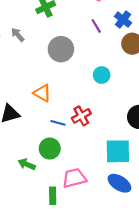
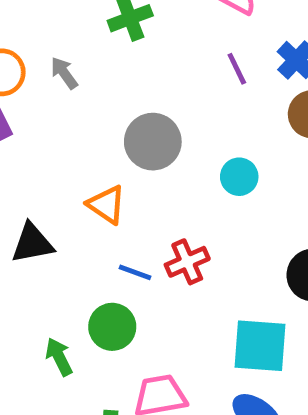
gray circle: (61, 49) -> (153, 142), moved
green arrow: (27, 164) -> (59, 357), turned 35

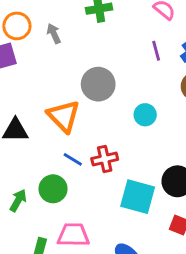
orange triangle: (107, 205) -> (64, 116), size x1.4
cyan square: (260, 346) -> (138, 197), moved
green arrow: (59, 357) -> (18, 200), turned 45

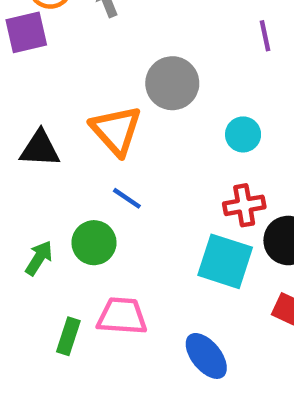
red cross: (105, 159) -> (244, 205), moved

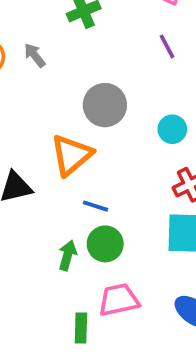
orange triangle: (116, 130) -> (71, 155), turned 48
green circle: (94, 243) -> (105, 244), moved
green arrow: (39, 258) -> (68, 255), moved

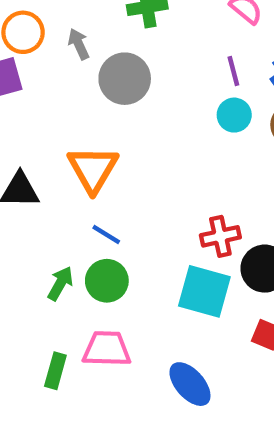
gray circle: (105, 105) -> (125, 79), moved
cyan circle: (172, 129) -> (234, 115), moved
orange triangle: (71, 155) -> (93, 169), turned -33

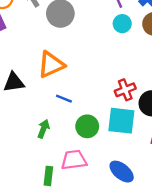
orange triangle: (93, 169) -> (51, 65), turned 44
green circle: (107, 281) -> (87, 126), moved

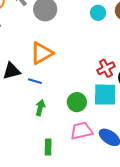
blue line: (64, 99) -> (35, 81), moved
pink trapezoid: (74, 160) -> (81, 131), moved

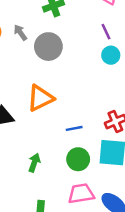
blue line: (35, 81) -> (74, 128), moved, turned -32

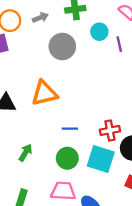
gray arrow: (20, 33) -> (40, 18), moved, turned 91
cyan circle: (111, 55) -> (99, 32), moved

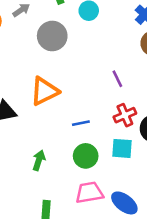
purple line: (119, 44) -> (117, 79), moved
cyan square: (101, 159) -> (122, 148), size x0.7

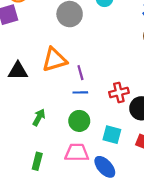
purple line: (117, 79) -> (80, 73), moved
cyan square: (122, 148) -> (112, 135), moved

